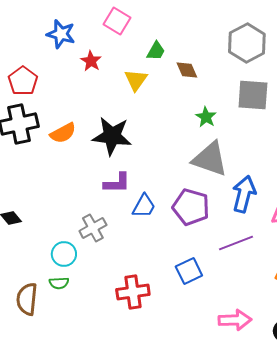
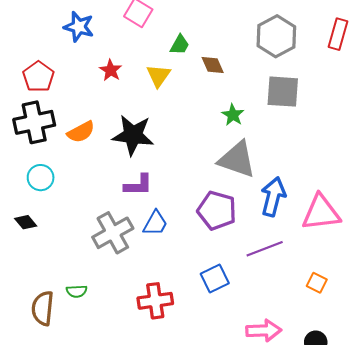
red star: (91, 61) -> (111, 70), moved
blue trapezoid: (144, 206) -> (155, 223), moved
gray cross: (93, 228) -> (113, 233), size x1.4
cyan circle: (64, 254) -> (41, 178), moved

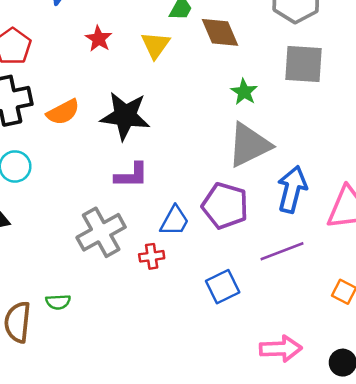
brown diamond: (213, 65) -> (220, 32), size x1.4
gray triangle: (237, 160) -> (249, 145), turned -45
blue trapezoid: (155, 223) -> (174, 221), moved
red cross: (155, 301) -> (152, 256), moved, size x0.6

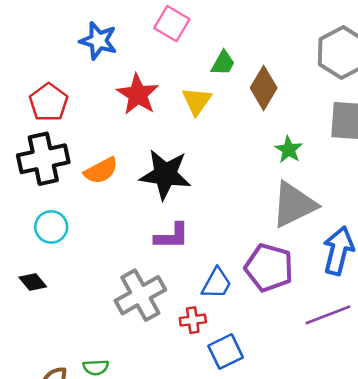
brown diamond: (220, 32) -> (264, 88), turned 54
red star: (99, 39) -> (138, 94), size x1.5
blue square: (223, 287) -> (226, 352), moved

